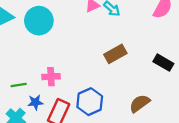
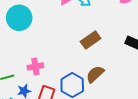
brown semicircle: (140, 103) -> (95, 74), moved

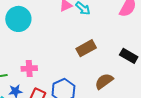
brown semicircle: (95, 74) -> (104, 81), moved

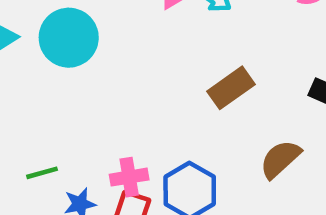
pink cross: (29, 68) -> (129, 177), moved

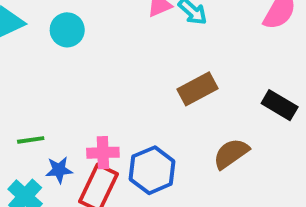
cyan circle: (69, 38) -> (67, 30), size x0.7

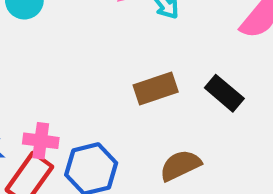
black rectangle: (280, 105) -> (224, 93), moved

